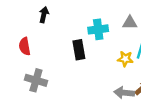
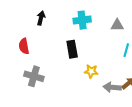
cyan cross: (98, 29) -> (82, 20), moved
yellow star: (125, 59) -> (91, 71), moved

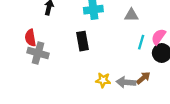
yellow star: (91, 71) -> (103, 80), moved
gray cross: (34, 76) -> (38, 53), moved

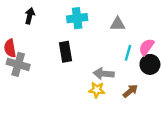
yellow star: (103, 80) -> (97, 90), moved
gray arrow: (126, 82) -> (104, 74), moved

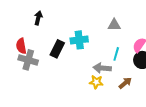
cyan cross: (77, 18) -> (79, 40), moved
black rectangle: (66, 52) -> (57, 49), moved, turned 36
cyan line: (128, 53) -> (116, 54), moved

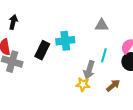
black arrow: (38, 18) -> (13, 22), moved
gray arrow: (102, 68) -> (89, 70), turned -78

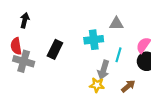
cyan cross: (65, 41) -> (94, 40), moved

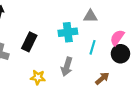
gray arrow: (103, 70) -> (67, 67), moved
yellow star: (97, 85) -> (38, 77), moved

